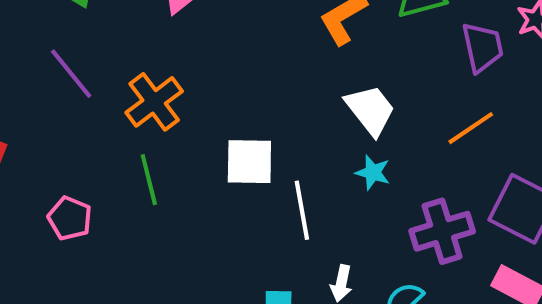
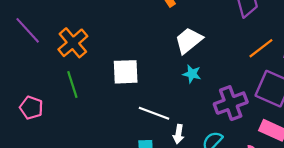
white trapezoid: (370, 110) -> (189, 40), turned -88
orange line: (471, 128) -> (261, 48), moved
white line: (302, 210) -> (154, 113), moved, turned -56

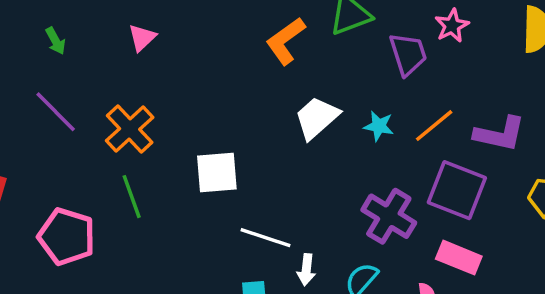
cyan star: (192, 74) -> (379, 126), moved
purple cross: (231, 103) -> (389, 216), turned -36
pink pentagon: (31, 108) -> (67, 237), size x1.5

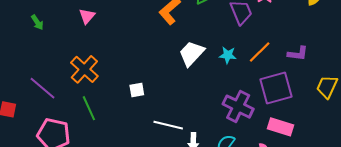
purple line: (56, 112) -> (43, 88), moved
purple L-shape: (500, 134) -> (298, 54), size x0.7
white square: (217, 173) -> (137, 90), size x0.6
purple square: (457, 190) -> (276, 88), turned -32

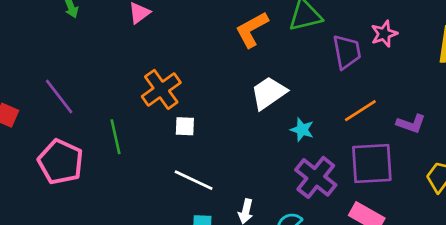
cyan star: (228, 55) -> (302, 130), moved
orange cross: (84, 69) -> (161, 89), moved
white line: (168, 125) -> (194, 180), moved

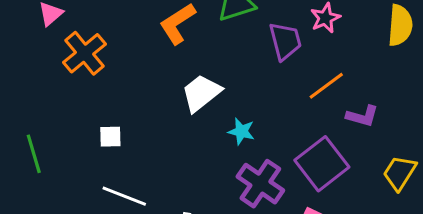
orange cross: (161, 89) -> (85, 53), moved
orange line: (360, 111) -> (326, 86), moved
purple square: (372, 163) -> (322, 164), turned -30

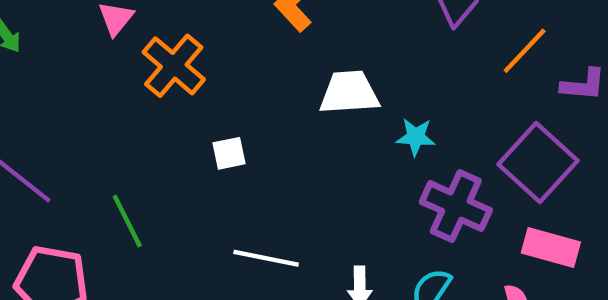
white trapezoid: (201, 93) -> (349, 93), turned 45
white square: (110, 137) -> (229, 153), moved

